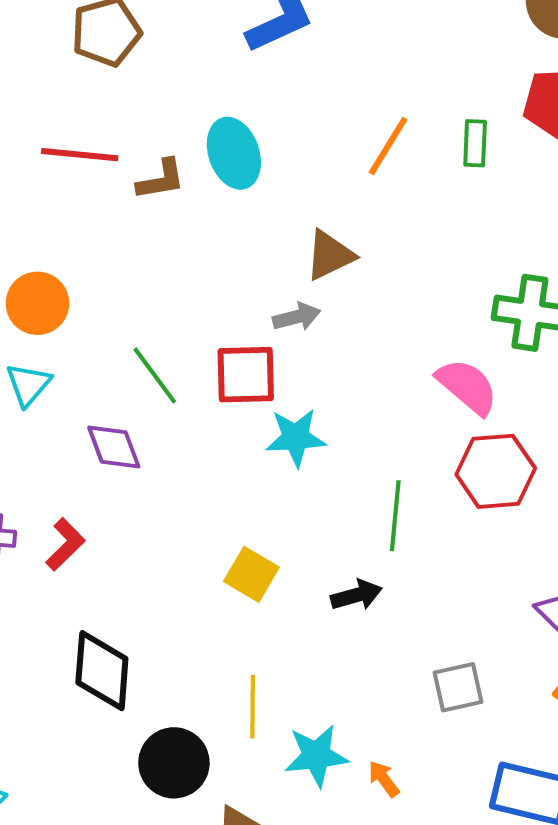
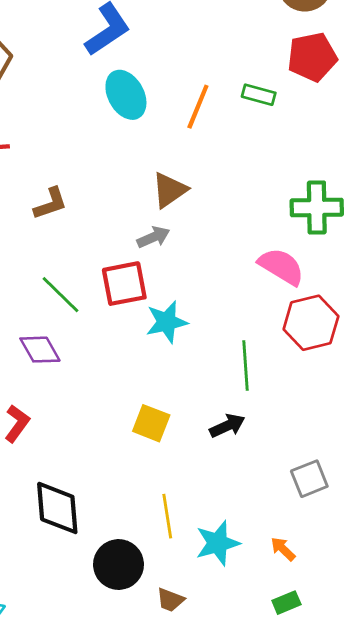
green rectangle: (475, 143) -> (259, 95), turned -68
cyan ellipse: (234, 153) -> (126, 95), moved
brown L-shape: (161, 180) -> (50, 204), moved
orange arrow: (384, 779) -> (283, 549), moved

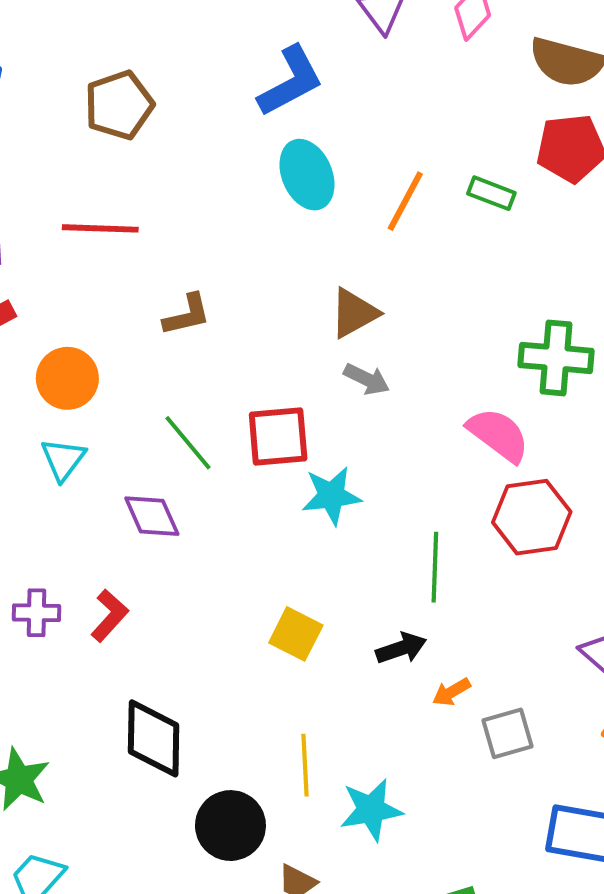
gray arrow: (153, 237) -> (367, 379), moved, turned 44
orange arrow: (283, 549) -> (451, 692), moved, turned -80

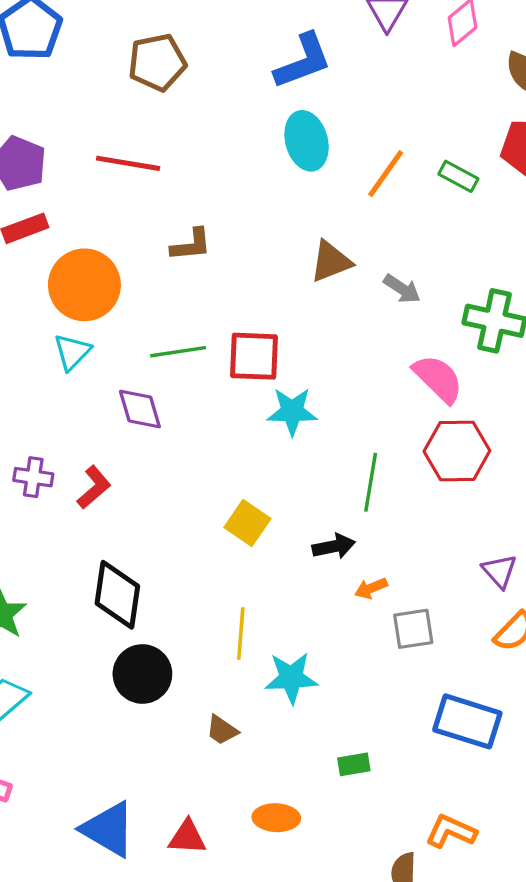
orange circle: (67, 378) -> (84, 285), size x1.4
gray arrow: (367, 379) -> (402, 289), moved
green line: (188, 443) -> (178, 352), turned -66
black circle: (230, 826) -> (142, 674), moved

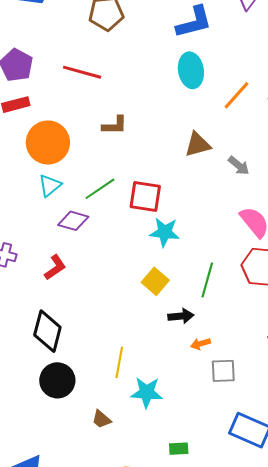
cyan triangle: (72, 352) -> (50, 185), moved
green line: (178, 352) -> (100, 189), turned -32
purple diamond: (140, 409) -> (73, 221), turned -64
red L-shape: (94, 487) -> (55, 267), moved
yellow square: (247, 523) -> (155, 281), moved

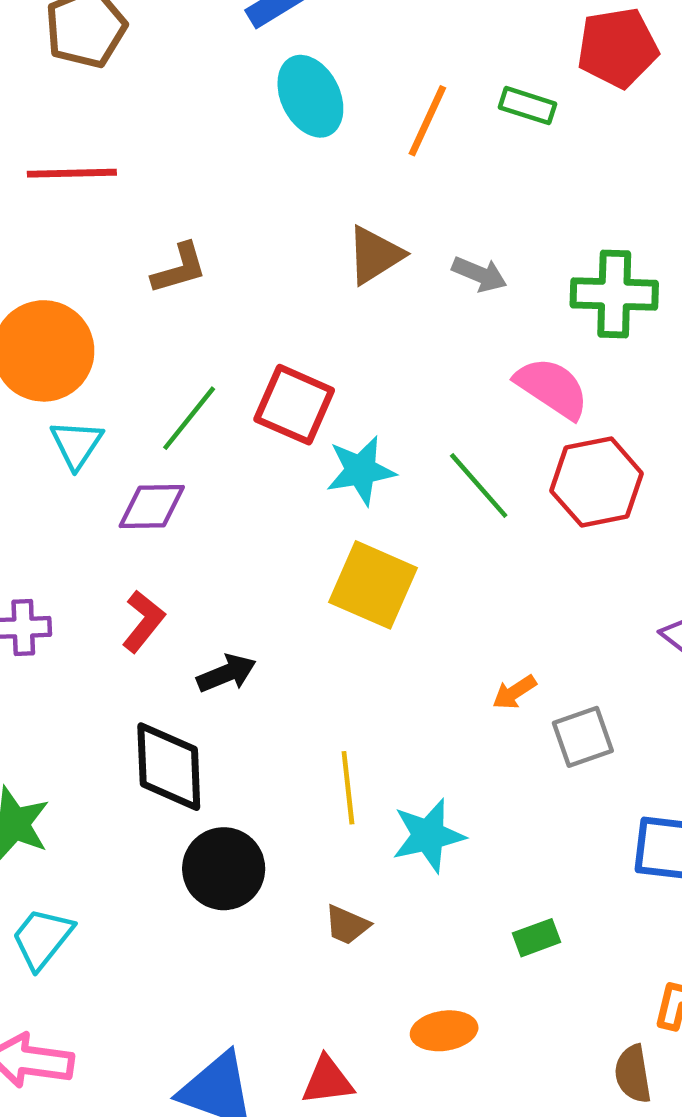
red square: (145, 196) -> (294, 405), turned 32
green line: (207, 280) -> (479, 486), moved, turned -40
yellow square: (155, 281) -> (373, 585), size x1.4
black arrow: (181, 316) -> (226, 673), moved

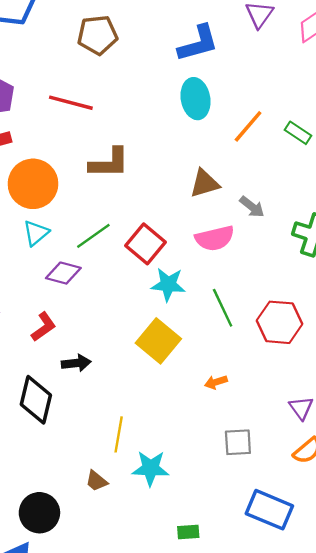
brown L-shape: (179, 269) -> (109, 163), size x1.4
pink semicircle: (552, 388) -> (215, 238), moved, turned 117
orange arrow: (514, 692) -> (216, 382), moved
black circle: (224, 869) -> (39, 513), moved
brown trapezoid: (347, 925) -> (96, 481), moved

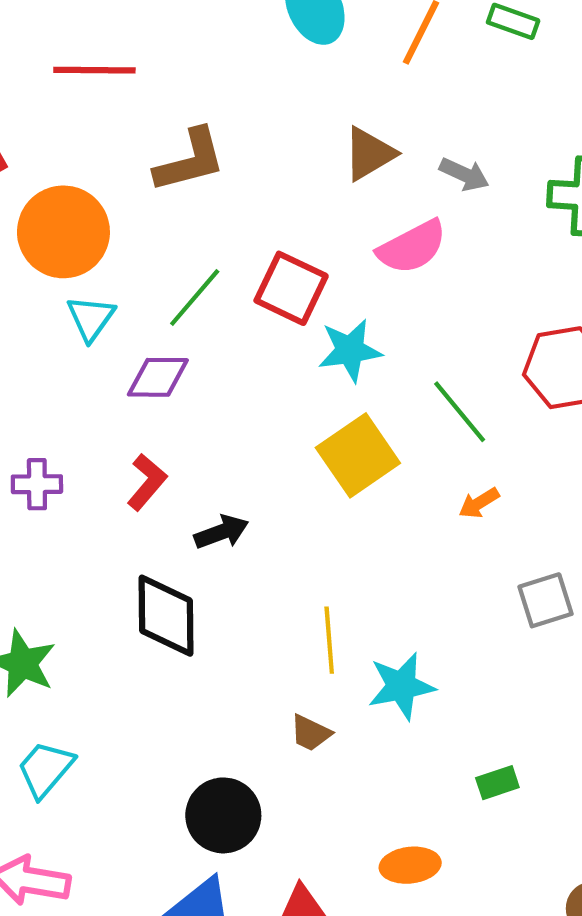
green line: (223, 308) -> (460, 412), moved
yellow square: (158, 341) -> (358, 455), turned 30

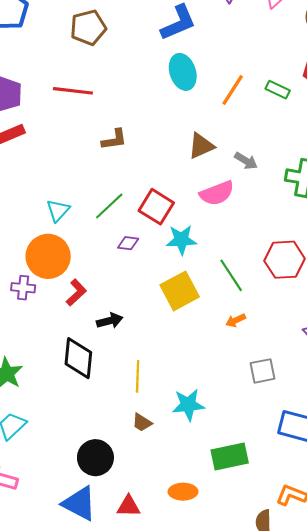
brown L-shape: (190, 160) -> (114, 140), size x0.7
orange circle: (63, 232) -> (48, 256), moved
purple diamond: (158, 377) -> (128, 243), moved, size x0.7
yellow line: (329, 640) -> (138, 376), moved
green rectangle: (497, 783) -> (230, 456), size x1.8

